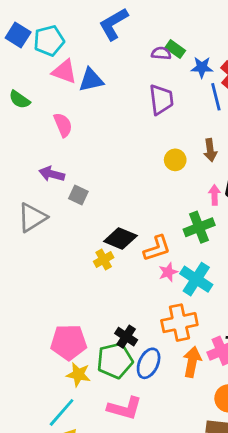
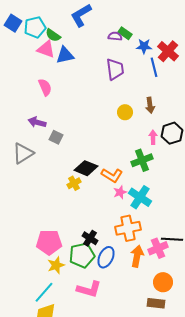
green semicircle: (19, 100) -> (53, 35), moved
orange L-shape: (157, 248) -> (112, 175), turned 50
yellow star: (78, 375) -> (56, 265), turned -30

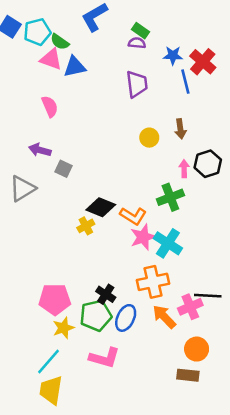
green rectangle: (125, 33) -> (141, 31), moved
pink star: (120, 192) -> (143, 237), size x1.5
orange arrow: (137, 256) -> (164, 317), turned -55

